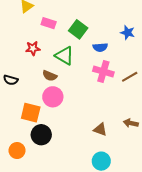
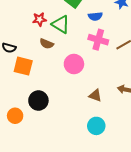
red star: (33, 48) -> (39, 19), moved
pink circle: (53, 97) -> (74, 64), moved
orange square: (31, 113) -> (23, 66), moved

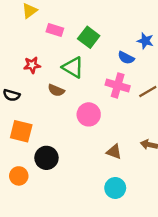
blue semicircle: (95, 16) -> (126, 58), moved, turned 32
red star: (39, 19) -> (32, 65), moved
orange square: (23, 66) -> (21, 131), moved

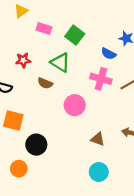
orange circle: (19, 176) -> (19, 169), moved

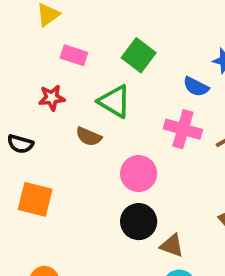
pink rectangle: (44, 28) -> (74, 55), moved
brown triangle: (98, 139) -> (172, 246), moved
black circle: (36, 145) -> (139, 222), moved

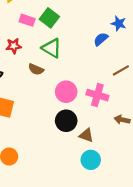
green square: (139, 55) -> (49, 18), moved
blue semicircle: (196, 87) -> (101, 39), turned 112
pink cross: (183, 129) -> (97, 95), moved

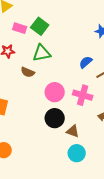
blue semicircle: (101, 39) -> (86, 62), moved
green triangle: (52, 48) -> (42, 53), turned -42

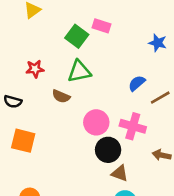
pink rectangle: (20, 28) -> (102, 26), moved
black circle: (55, 118) -> (108, 150), moved

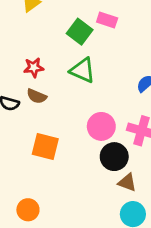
green triangle: (79, 71) -> (83, 70), turned 35
brown semicircle: (61, 96) -> (37, 96), moved
orange square: (23, 141) -> (45, 147), moved

